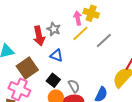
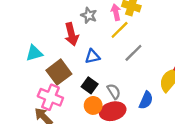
gray star: (54, 29) -> (89, 15), moved
gray line: (104, 40) -> (133, 53), moved
blue triangle: (56, 55) -> (92, 56), turned -32

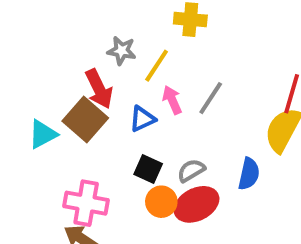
pink arrow: (116, 12) -> (172, 100), moved
yellow line: (120, 30) -> (157, 66), moved
brown square: (59, 72) -> (85, 120), moved
gray semicircle: (114, 91) -> (191, 170), turned -77

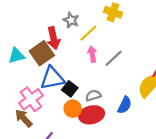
blue triangle: (142, 119) -> (52, 78), moved, size x1.6
pink cross: (86, 203) -> (31, 99), turned 30

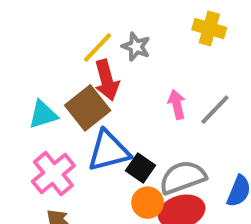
yellow line: (88, 33) -> (98, 47), moved
gray semicircle: (93, 95) -> (183, 177), size x1.6
pink cross: (31, 99) -> (53, 174), moved

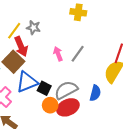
yellow cross: (209, 29) -> (78, 12), moved

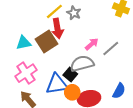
pink arrow: (58, 54) -> (92, 44), turned 56
blue triangle: (27, 82) -> (57, 84), moved
gray semicircle: (66, 90) -> (82, 64), moved

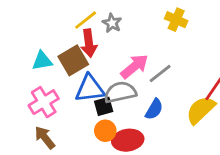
pink arrow: (92, 44) -> (134, 66), size x1.5
black square: (70, 74) -> (104, 106), turned 32
blue triangle: (57, 84) -> (90, 89), moved
blue semicircle: (119, 91) -> (154, 109), moved

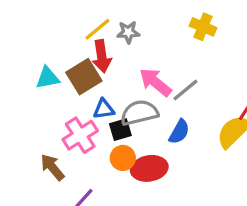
gray star: (112, 23) -> (128, 32), turned -30
pink arrow: (134, 66) -> (155, 82), turned -100
blue triangle: (90, 89) -> (104, 109), size x0.6
pink cross: (44, 102) -> (80, 135), moved

